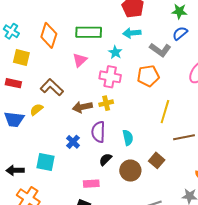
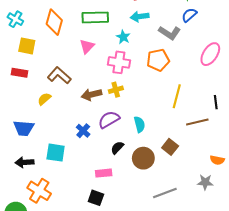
blue trapezoid: (14, 119) -> (24, 128), moved
purple semicircle: (98, 132) -> (109, 120), turned 60

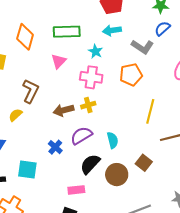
brown L-shape: (59, 75) -> (31, 91), turned 75
black semicircle: (117, 148) -> (90, 164), size x1.5

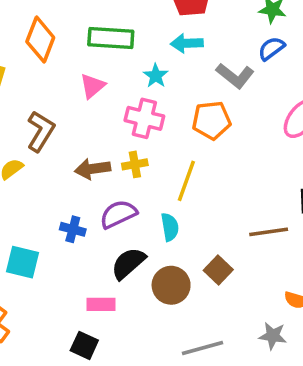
yellow line: (150, 111) -> (186, 181), moved
blue cross: (55, 147) -> (73, 229), turned -32

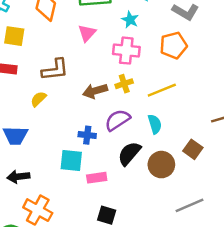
brown L-shape: (41, 131) -> (55, 70), turned 60
yellow line: (186, 181) -> (162, 90), turned 56
cyan square: (22, 262) -> (71, 160), moved
pink rectangle: (101, 304) -> (97, 178), moved

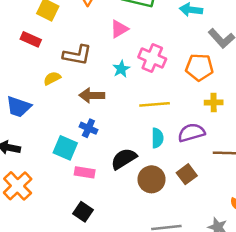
cyan star: (130, 20) -> (121, 69), moved
yellow cross: (124, 84) -> (214, 103), moved
yellow line: (162, 90) -> (155, 104), moved
brown arrow: (95, 91) -> (92, 95), moved
purple semicircle: (118, 120) -> (191, 133), moved

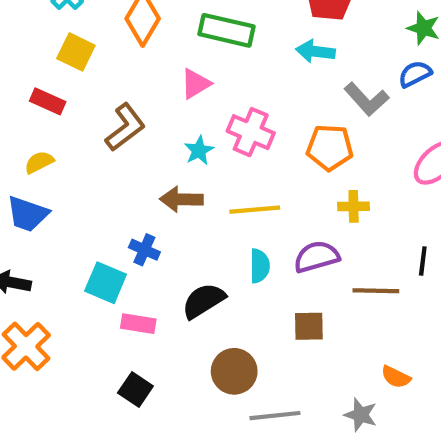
brown L-shape: (77, 55) -> (125, 127), turned -48
yellow semicircle: (52, 78) -> (39, 162), moved
brown arrow: (92, 95) -> (181, 199), moved
brown square: (187, 174) -> (309, 326), turned 36
brown circle: (152, 179) -> (234, 371), moved

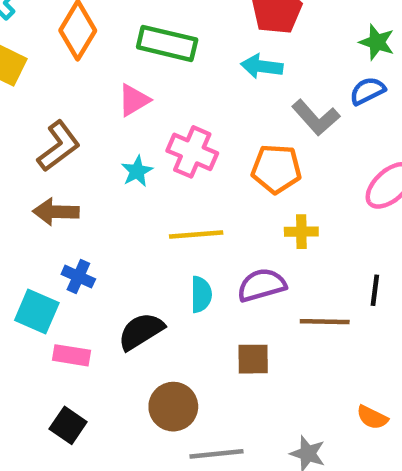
brown arrow: (181, 199) -> (56, 212), moved
orange semicircle: (396, 377) -> (372, 417), moved

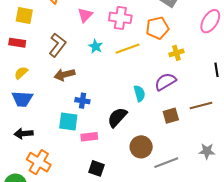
pink cross: (192, 152) -> (120, 18), moved
yellow line: (196, 235) -> (127, 49), moved
brown line: (325, 322) -> (201, 106), moved

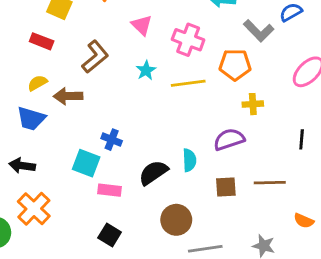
pink triangle: (85, 15) -> (142, 25), turned -42
brown arrow: (64, 75) -> (68, 96), moved
cyan semicircle: (139, 93) -> (189, 160), moved

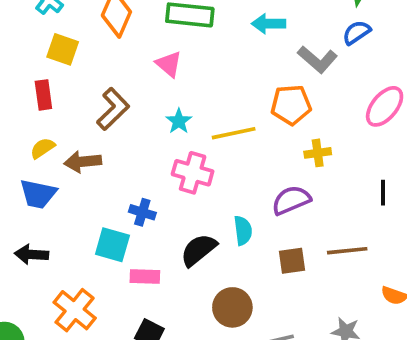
pink cross: (188, 40) -> (193, 173), moved
red rectangle: (42, 41) -> (43, 95), turned 65
orange cross: (34, 209) -> (75, 310), moved

